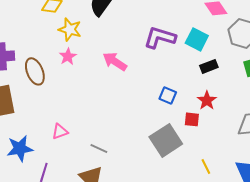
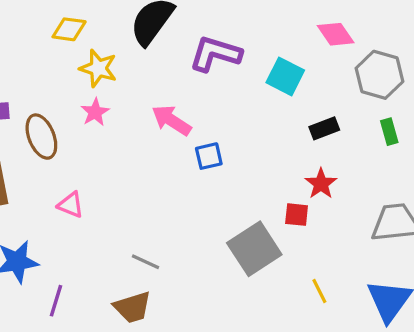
purple L-shape: (160, 37) -> (215, 54), moved
cyan square: (197, 39) -> (285, 76), moved
blue square: (168, 95) -> (209, 156), moved, turned -36
pink triangle: (60, 131) -> (71, 205), moved, turned 42

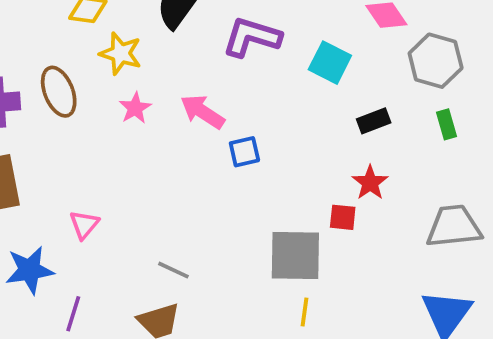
pink star: (95, 112) -> (135, 108), moved
brown ellipse: (41, 137) -> (59, 92), moved
pink triangle: (71, 205) -> (84, 225), moved, turned 48
gray square: (254, 249) -> (295, 256), turned 34
yellow line: (319, 291) -> (304, 312), moved, turned 35

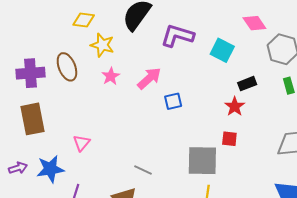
pink arrow: (203, 112) -> (149, 78), turned 105
red star: (370, 183) -> (235, 106), moved
gray line: (173, 270) -> (143, 170), moved

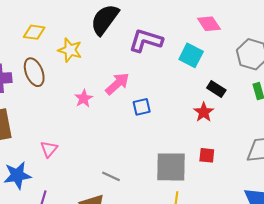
yellow diamond: (84, 20) -> (34, 32), moved
pink diamond: (254, 23) -> (209, 24), moved
pink star: (111, 76) -> (84, 98), moved
black rectangle: (247, 84) -> (216, 89), turned 54
red square: (229, 139) -> (207, 155), moved

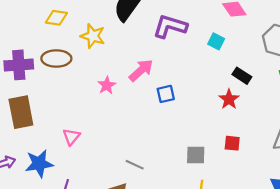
cyan square: (191, 55) -> (216, 41), size x0.7
brown ellipse: (34, 72) -> (56, 59), turned -68
gray square: (171, 167) -> (196, 155), size x0.6

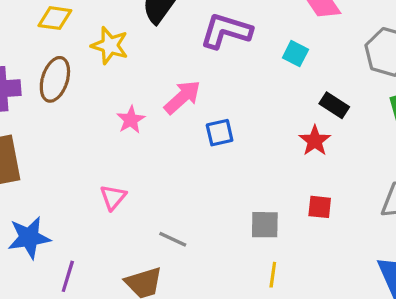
brown ellipse: (56, 59) -> (55, 79), turned -72
pink triangle: (71, 137) -> (113, 197), moved

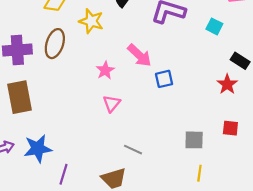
pink arrow: (182, 97) -> (139, 55), turned 85
pink triangle: (113, 197) -> (112, 104), moved

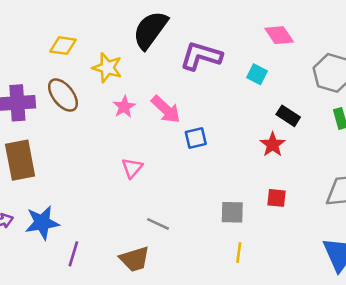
brown ellipse: (55, 44) -> (63, 95), turned -56
pink star: (105, 70) -> (124, 107), moved

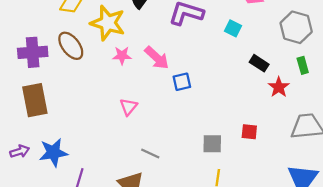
yellow star: (107, 68) -> (108, 23), size x1.4
pink star: (124, 107) -> (122, 56), turned 30
red star: (273, 145) -> (279, 87), moved

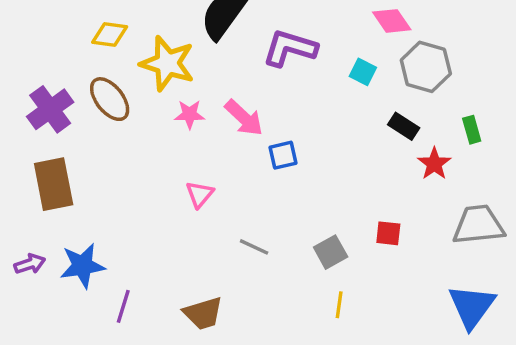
gray hexagon: (296, 27) -> (426, 67), moved
purple cross: (33, 52) -> (50, 109), turned -32
gray square: (212, 144) -> (331, 252), turned -30
gray line: (150, 154) -> (254, 247), moved

